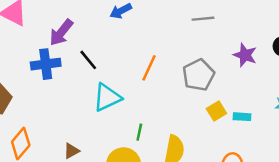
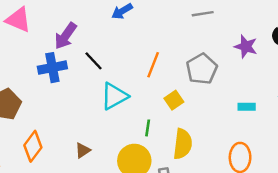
yellow square: (216, 111) -> (174, 100), moved

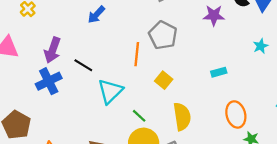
gray pentagon: (202, 69) -> (163, 35), moved
cyan rectangle: (247, 107) -> (219, 72), moved
green line: (148, 128) -> (139, 116), moved, turned -40

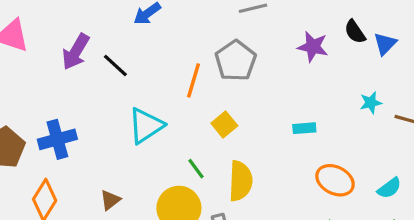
black line: (83, 65) -> (115, 66), moved
blue cross: (49, 81) -> (57, 139), moved
orange ellipse: (236, 114) -> (335, 180), moved, turned -60
green line: (139, 116) -> (196, 169), moved

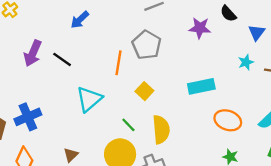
blue triangle: (385, 44) -> (257, 32), moved
cyan rectangle: (304, 128) -> (201, 86), size x1.6

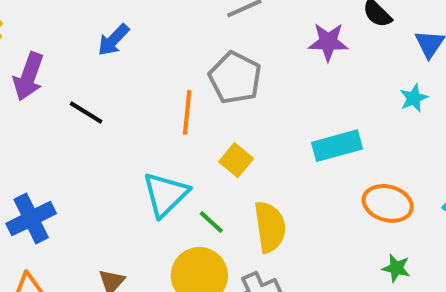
purple arrow: (33, 53) -> (29, 77), moved
cyan triangle: (89, 99) -> (165, 194), moved

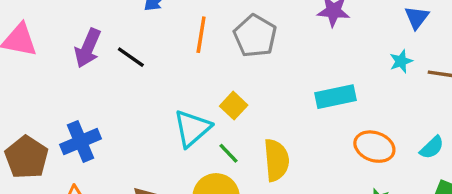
purple arrow: (29, 77) -> (88, 48), moved
orange line: (187, 112) -> (201, 35), moved
yellow square: (236, 160) -> (234, 106), moved

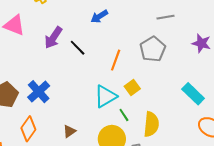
orange line: (201, 35) -> (116, 60), moved
cyan rectangle: (336, 97) -> (193, 94), turned 45
blue cross: (81, 142) -> (39, 92), turned -30

